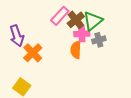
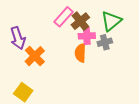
green triangle: (93, 21) -> (111, 21), moved

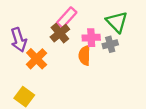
brown cross: (80, 21) -> (60, 33), moved
green triangle: (111, 21) -> (117, 22), turned -35

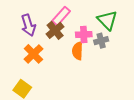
purple arrow: (19, 40) -> (28, 25), moved

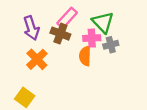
green triangle: (107, 20) -> (103, 22), moved
brown cross: (55, 30) -> (60, 34), turned -30

